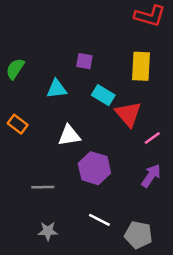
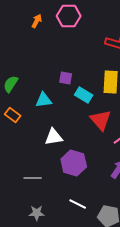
cyan rectangle: (103, 95) -> (84, 95), moved
orange rectangle: (18, 124) -> (13, 115), moved

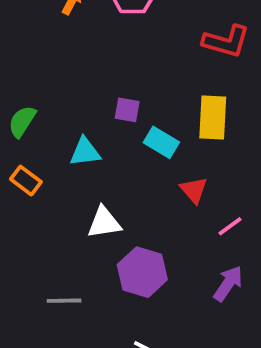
red triangle: (101, 120) -> (194, 190), size x0.7

